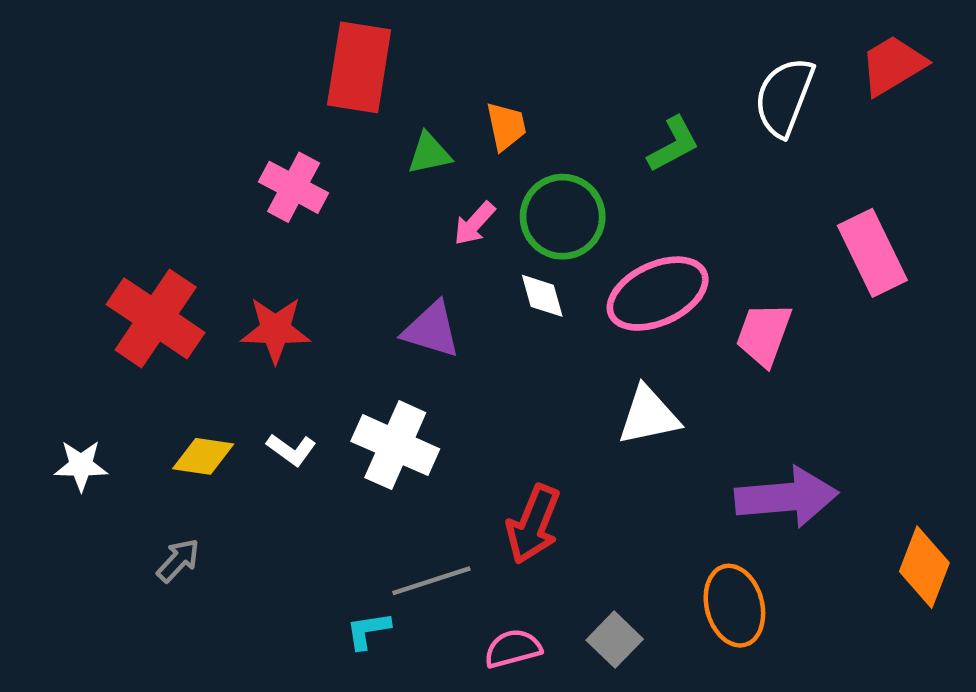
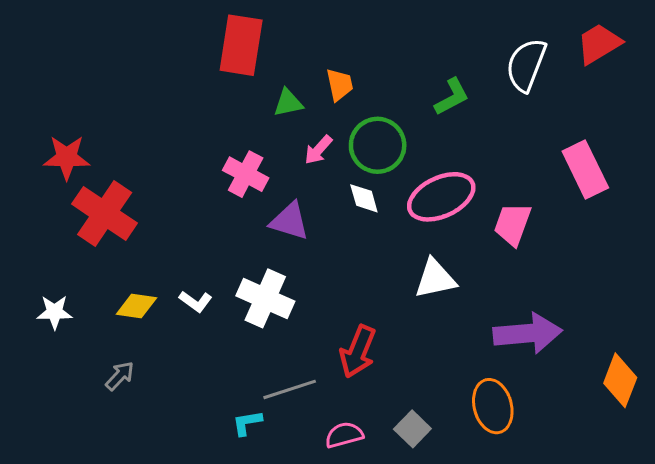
pink cross: (294, 187) -> (246, 174), moved
red star: (275, 330) -> (67, 157), moved

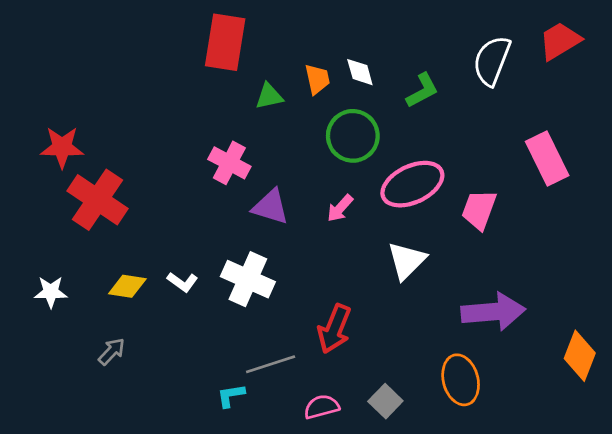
pink arrow: (318, 150) -> (340, 208), moved
white diamond: (364, 198) -> (360, 72), moved
white triangle: (435, 279) -> (407, 261), turned -33

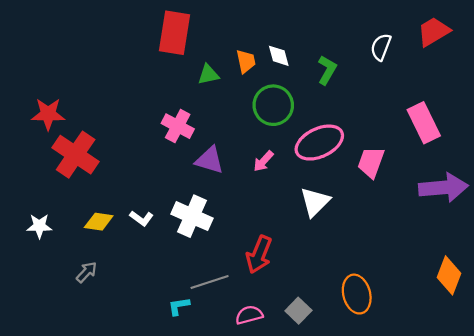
white semicircle: (492, 61) -> (381, 47), size x0.7
green L-shape: (422, 90) -> (327, 70), turned -32
purple arrow: (493, 312) -> (443, 188), moved

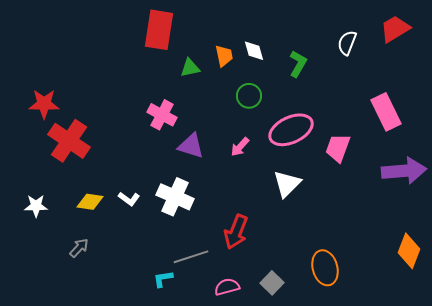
green circle: (273, 105) -> (249, 96), size x0.7

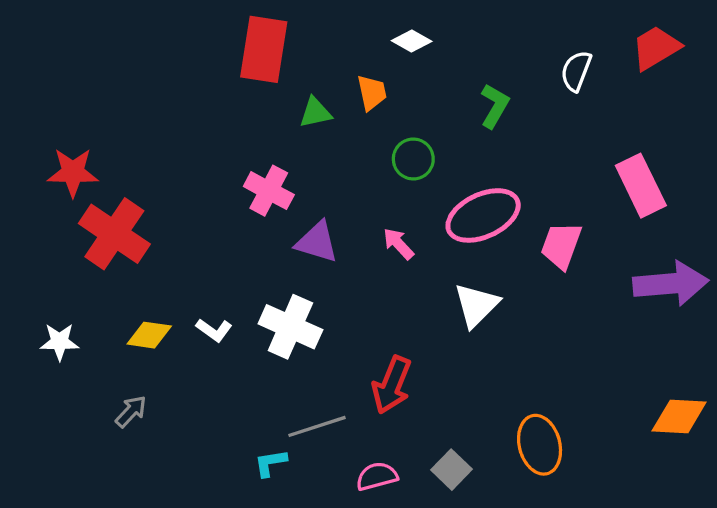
white diamond: (254, 51) -> (412, 41), moved, turned -45
pink arrow: (240, 147) -> (398, 244), turned 95
orange diamond: (409, 251) -> (679, 416), turned 72

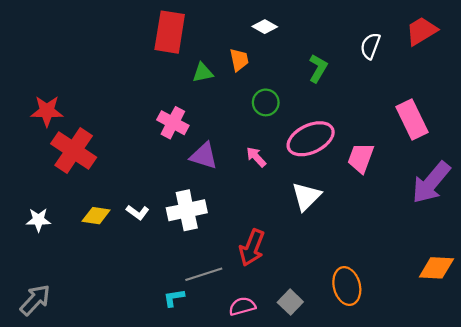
purple arrow: (671, 284) -> (431, 183), turned 135
white cross: (290, 327) -> (187, 210), turned -36
gray arrow: (131, 411) -> (35, 300), moved, size x1.5

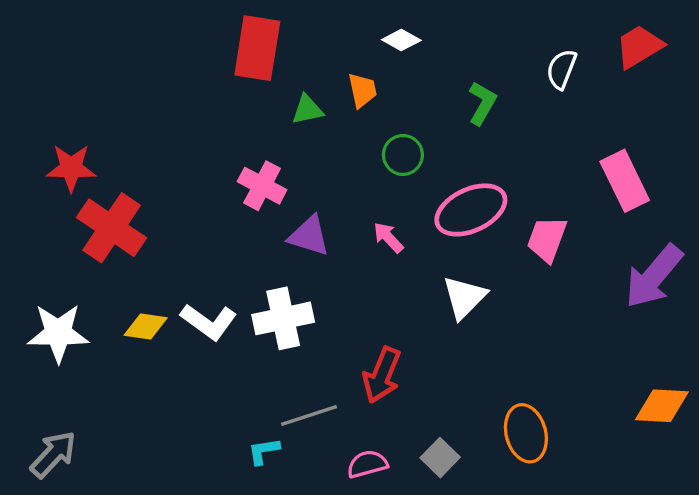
white L-shape: (138, 212) -> (209, 322), size x1.6
white star: (38, 220) -> (58, 333), size x1.6

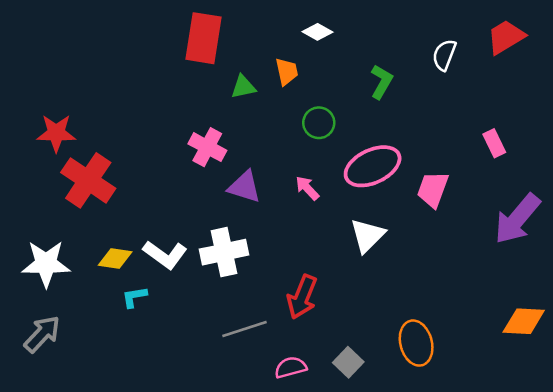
pink rectangle: (625, 181) -> (494, 143), size x0.6
cyan L-shape: (264, 451) -> (134, 297), moved
gray arrow: (53, 454) -> (42, 334), moved

